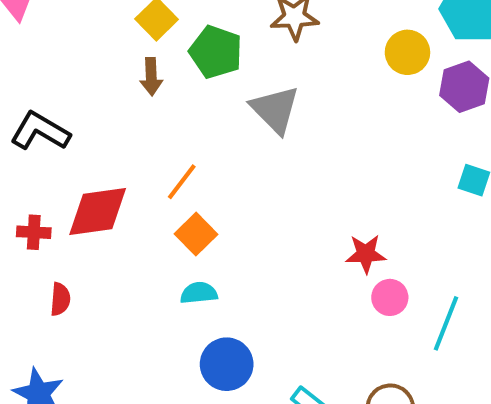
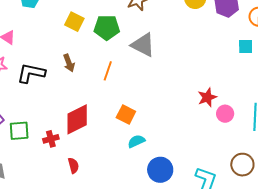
brown arrow: (151, 77) -> (69, 63), moved
black L-shape: (40, 131) -> (31, 73), moved
orange line: (182, 182) -> (108, 71), moved

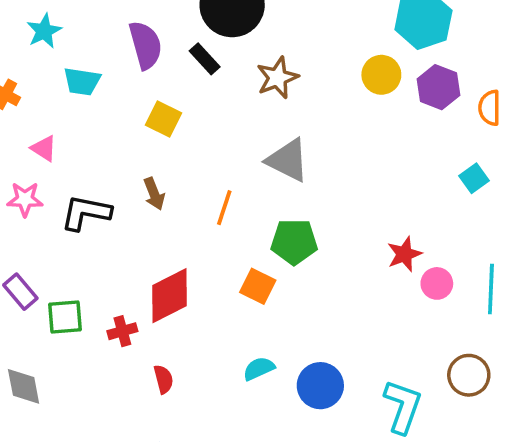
green pentagon: (107, 27) -> (294, 242), moved
cyan square: (246, 47) -> (474, 178), moved, turned -35
cyan semicircle: (136, 141) -> (259, 369), moved

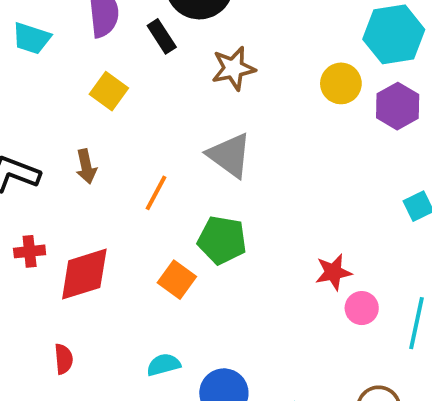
red cross: (122, 331) -> (30, 251), moved

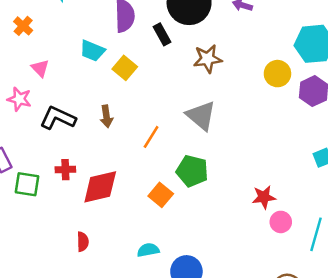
cyan trapezoid: (31, 38) -> (92, 51), moved

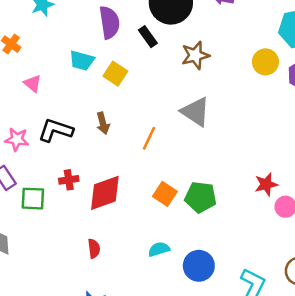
pink star: (19, 99) -> (17, 139), moved
green pentagon: (192, 171) -> (201, 197), moved

